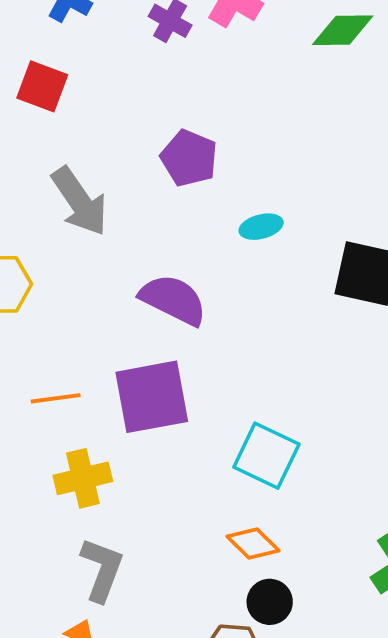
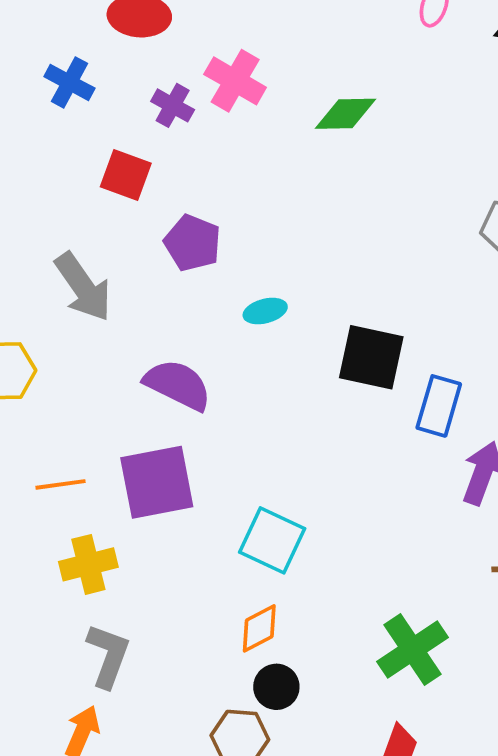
red square: (42, 86) -> (126, 175), moved
orange diamond: (253, 543) -> (259, 628), turned -72

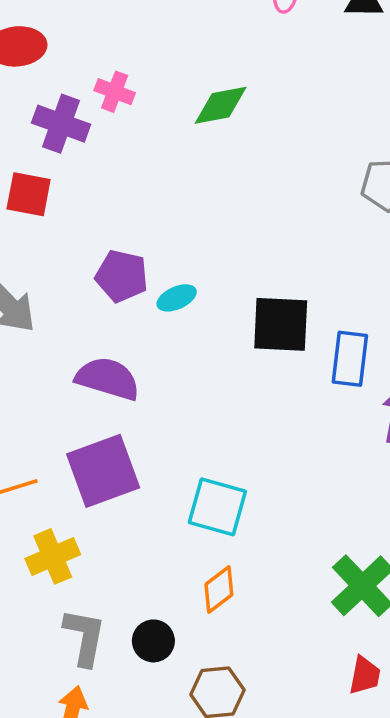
pink cross: (235, 81) -> (115, 92), size x0.7
purple cross: (173, 105) -> (61, 124), size x1.4
purple pentagon: (193, 243) -> (122, 276), moved
black circle: (276, 687) -> (153, 641), moved

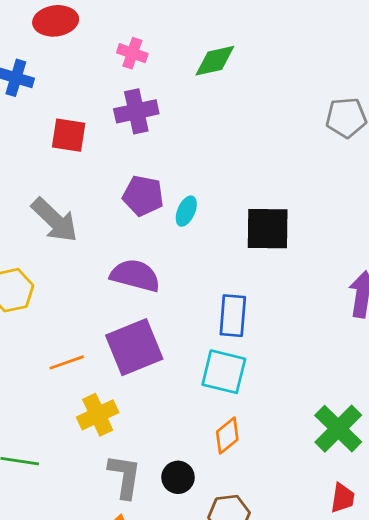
purple cross: (61, 124) -> (136, 111), moved, turned -30
cyan ellipse: (177, 298) -> (186, 211), turned -40
blue rectangle: (350, 359) -> (233, 316), moved

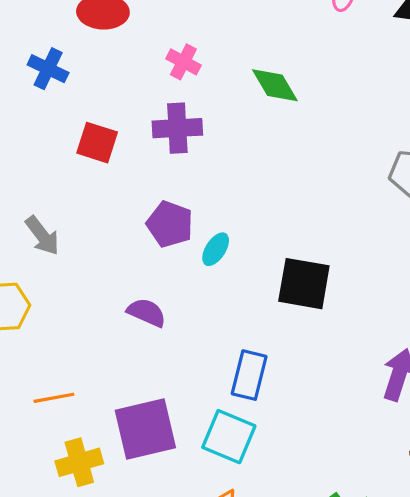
green diamond: (215, 61) -> (275, 85), turned 63
gray arrow: (55, 220) -> (42, 236), moved, size x0.7
purple semicircle: (135, 276) -> (147, 312), size x0.7
purple square: (134, 347) -> (145, 429), moved

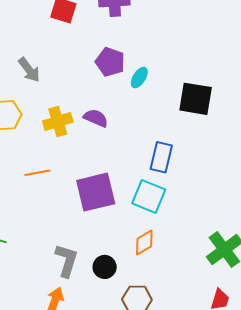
yellow cross: (79, 462) -> (58, 122), moved

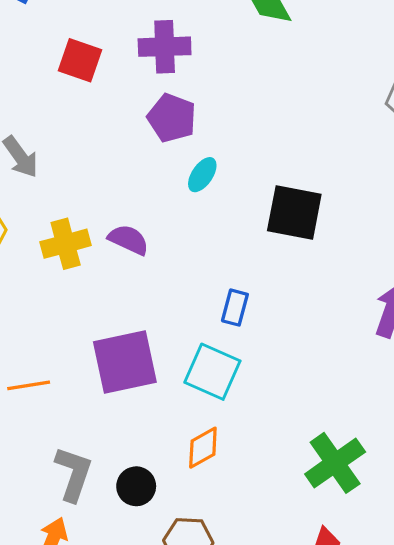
purple pentagon: (110, 62) -> (172, 118), moved
blue rectangle: (161, 157) -> (235, 308), size x0.7
orange line: (37, 173) -> (29, 385), moved

